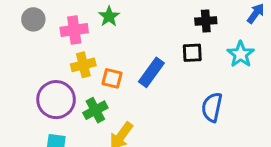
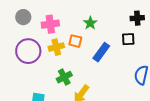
green star: (109, 16) -> (90, 23), moved
orange square: (112, 78) -> (75, 41), moved
purple circle: (56, 100) -> (28, 51), moved

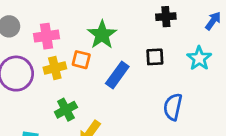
black cross: (137, 18) -> (166, 17), moved
green star: (90, 23) -> (102, 35), size x1.5

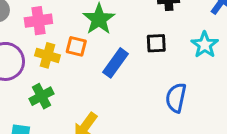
yellow cross: (55, 68) -> (48, 55), turned 30
green cross: (66, 110) -> (42, 96), moved

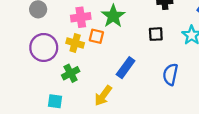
pink cross: (38, 21) -> (81, 17), moved
blue rectangle: (116, 63) -> (126, 68), moved

